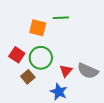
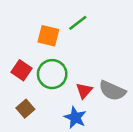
green line: (61, 18) -> (78, 23), turned -35
brown square: (28, 77) -> (25, 109), moved

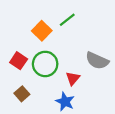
orange square: (48, 36) -> (42, 31), turned 30
gray semicircle: (112, 91) -> (97, 61), moved

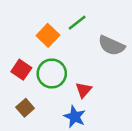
gray semicircle: (97, 61) -> (111, 46), moved

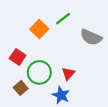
green circle: (52, 73) -> (39, 72), moved

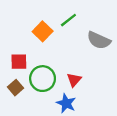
red square: (18, 57) -> (19, 62), turned -35
brown square: (21, 88) -> (16, 88), moved

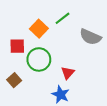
red square: (19, 62) -> (17, 46), moved
green circle: (43, 79) -> (39, 59), moved

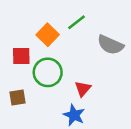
brown square: (14, 80) -> (18, 97), turned 32

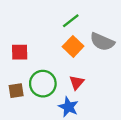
orange square: (48, 35) -> (73, 46), moved
green circle: (48, 72) -> (43, 84), moved

